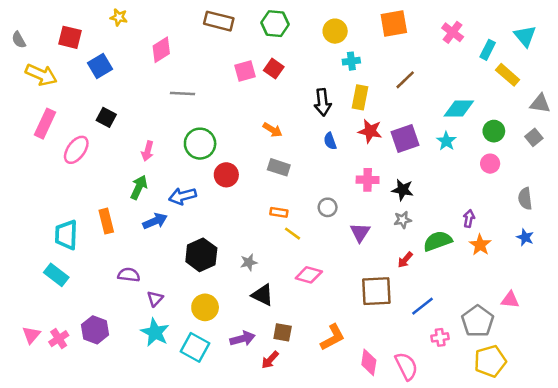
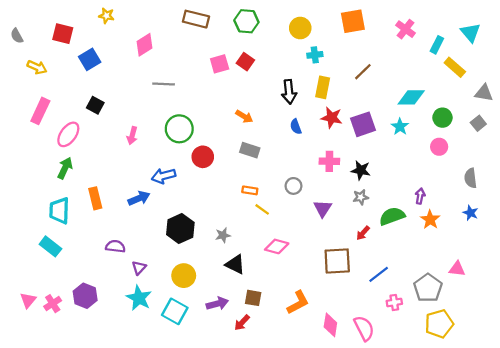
yellow arrow: (41, 75) -> (37, 67), size x0.7
green arrow: (139, 187) -> (65, 168), moved

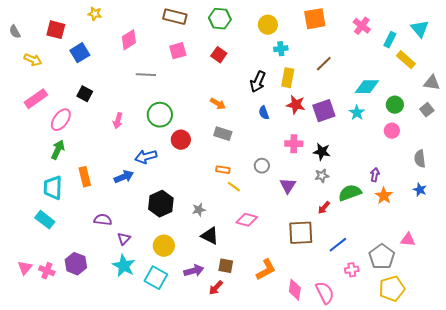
pink square: (220, 64) -> (178, 51), moved
black arrow: (289, 92) -> (258, 82), turned 30
pink rectangle: (40, 111) -> (36, 99), turned 30
pink cross: (53, 304) -> (47, 271), turned -35

